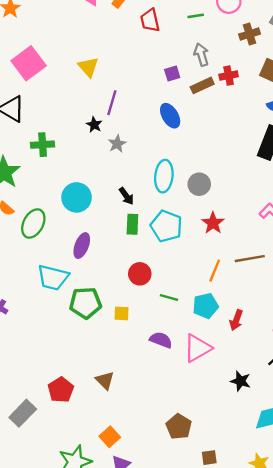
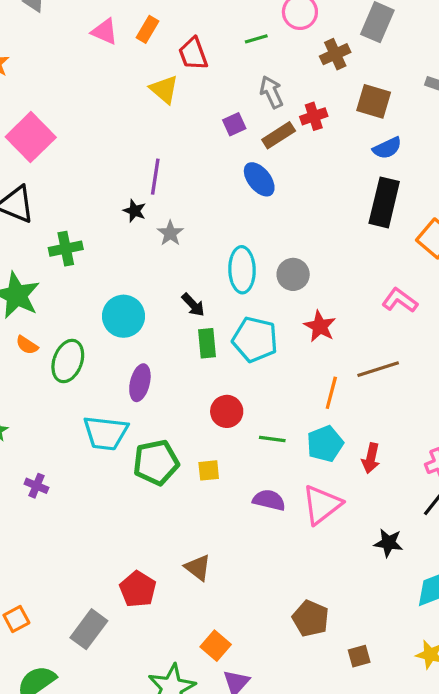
yellow triangle: (88, 67) -> (164, 89), moved
blue ellipse: (170, 116) -> (259, 179), moved

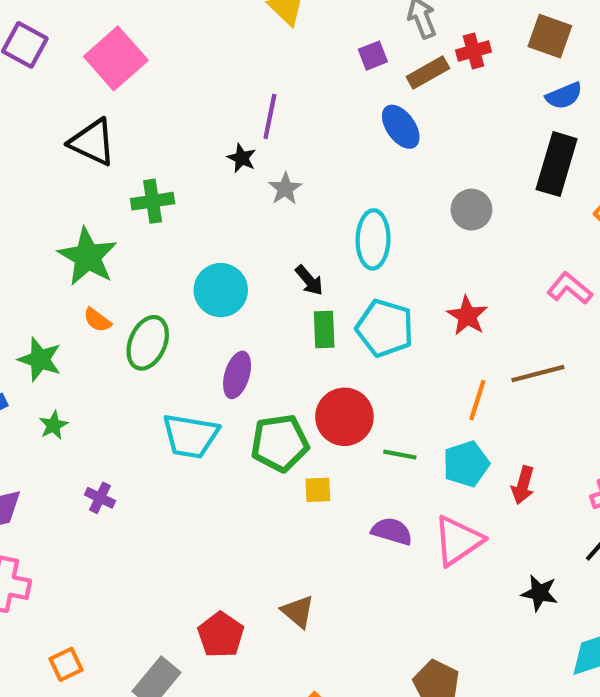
gray circle: (293, 274) -> (471, 210), moved
red circle: (227, 411) -> (344, 417), size x1.4
green pentagon: (156, 462) -> (280, 443), moved

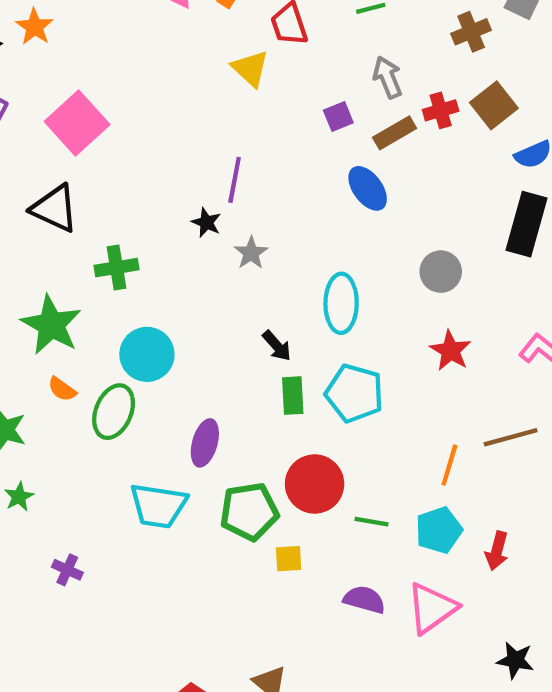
brown square: (550, 36) -> (494, 105), moved, turned 33
cyan circle: (221, 290) -> (147, 354), moved
red star: (467, 316) -> (450, 351), moved

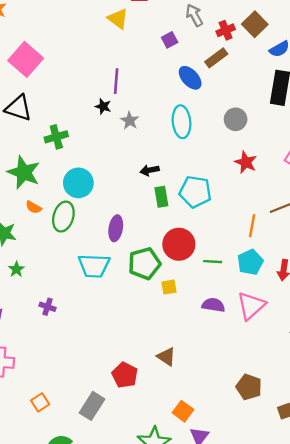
brown rectangle: (395, 133) -> (216, 58), moved
cyan ellipse: (341, 303) -> (182, 122), moved
black arrow: (277, 346) -> (150, 170), turned 126

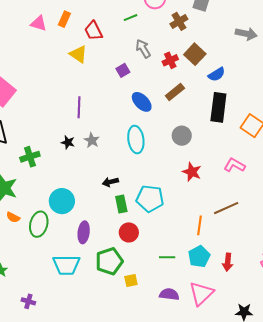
brown rectangle: (216, 58) -> (175, 92), moved
black star: (103, 106) -> (68, 142), moved
cyan circle: (78, 183) -> (62, 201), moved
red circle: (179, 244) -> (129, 232), moved, size x0.7

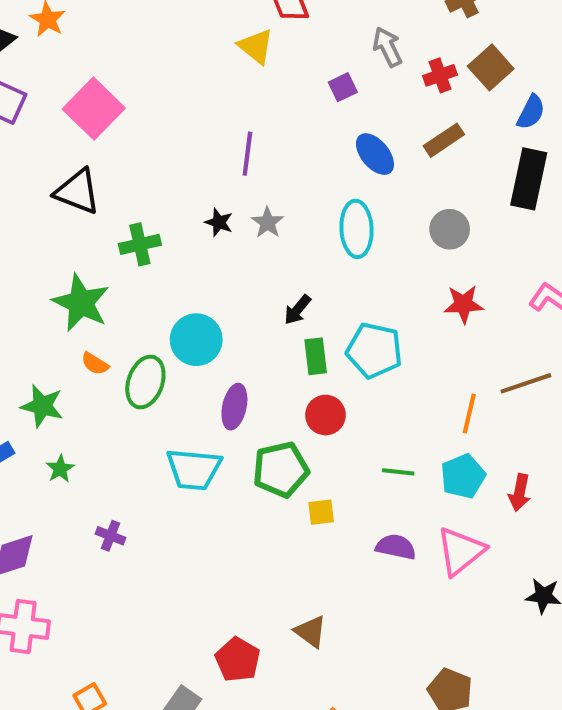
blue semicircle: (217, 74) -> (531, 112), turned -36
red star: (192, 172) -> (464, 304), turned -30
black arrow: (110, 182) -> (298, 310), turned -42

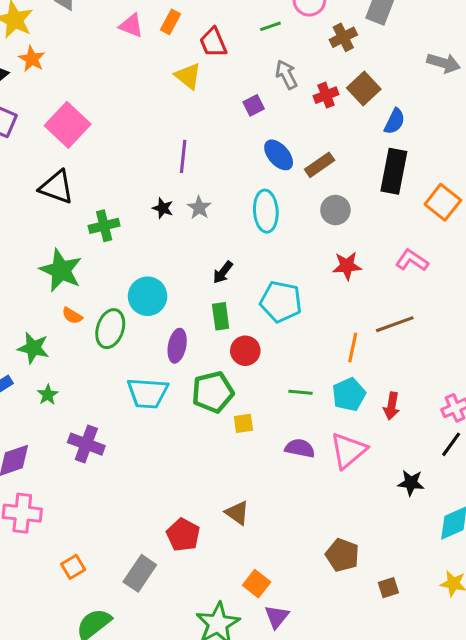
brown rectangle: (444, 140) -> (320, 165), moved
green rectangle: (316, 356) -> (221, 316), moved
purple cross: (111, 536) -> (86, 444), size x1.6

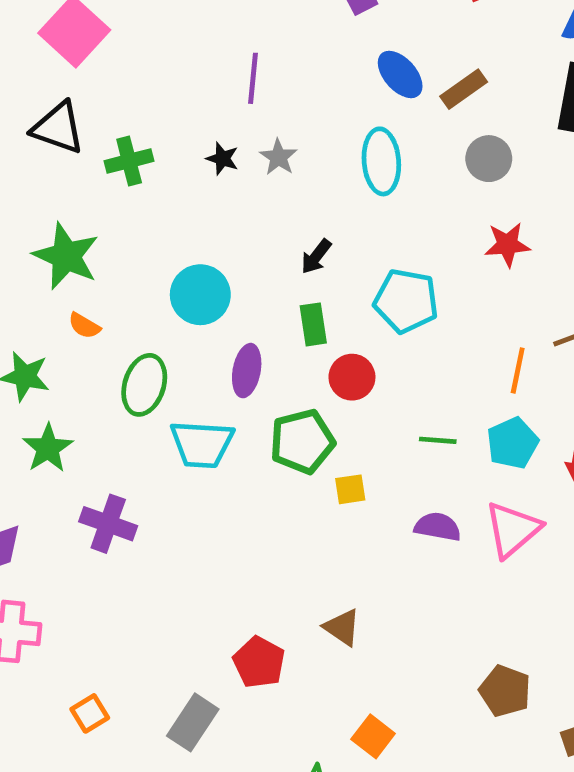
green cross: (104, 226) -> (129, 161), moved
green ellipse: (110, 329) -> (144, 385), moved
green star: (48, 395) -> (48, 448), size x1.5

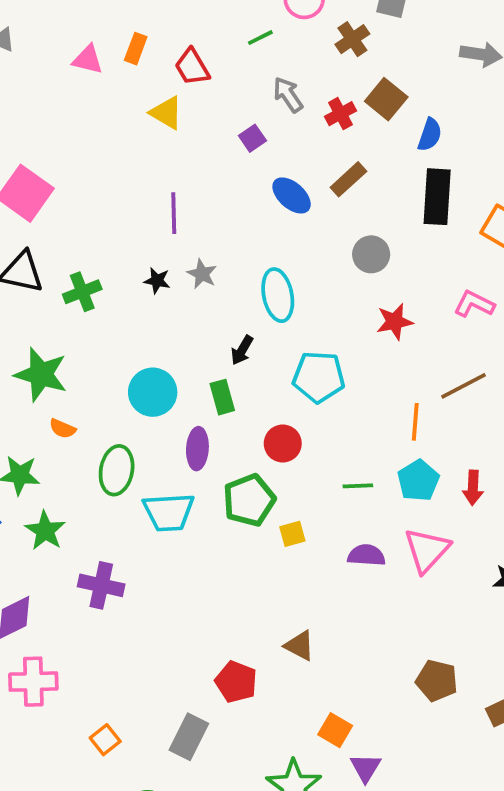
brown rectangle: (464, 89) -> (348, 179), moved
cyan ellipse: (381, 161) -> (278, 295), moved
green rectangle: (313, 324) -> (222, 397), moved

